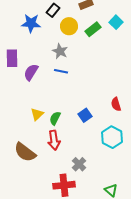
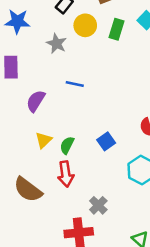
blue star: (31, 23) -> (17, 21), moved
green rectangle: (93, 29) -> (117, 29), turned -35
gray star: (60, 51) -> (57, 44), moved
purple semicircle: (31, 72) -> (36, 101), moved

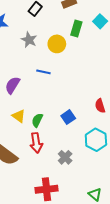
yellow circle: (85, 25) -> (57, 44), moved
yellow triangle: (43, 140) -> (19, 116), turned -40
gray cross: (98, 205) -> (65, 157), moved

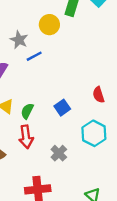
gray star: (29, 40) -> (19, 40), moved
blue line: (43, 72) -> (34, 56), turned -40

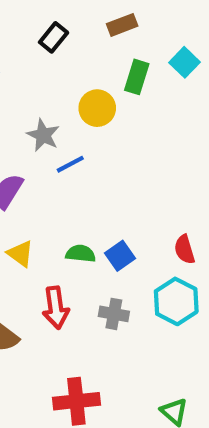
red semicircle: (99, 95) -> (185, 249), moved
green semicircle: (27, 111) -> (81, 254), moved, turned 70
gray cross: (59, 153) -> (114, 314), moved, turned -35

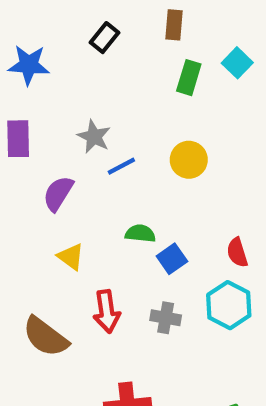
brown rectangle: (122, 25) -> (174, 25), turned -64
yellow circle: (97, 108) -> (189, 160), moved
green semicircle: (81, 254) -> (140, 233), moved

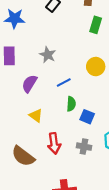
blue line: (121, 166) -> (64, 83), moved
green semicircle: (140, 233) -> (71, 104), turned 88
blue square: (172, 259) -> (87, 117), turned -32

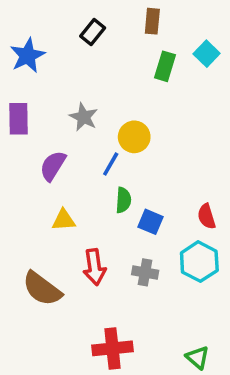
blue star: (15, 19) -> (28, 56), turned -30
yellow circle: (96, 67) -> (134, 137), moved
blue line: (64, 83) -> (111, 164), turned -32
yellow triangle: (36, 116) -> (64, 220), turned -40

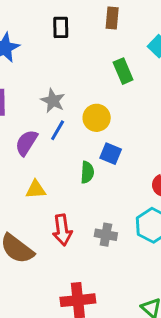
black rectangle: (93, 32) -> (61, 27), turned -40
green rectangle: (165, 66) -> (123, 71), moved, turned -40
blue line: (111, 164) -> (58, 130), moved
blue square: (150, 222) -> (111, 154), moved

